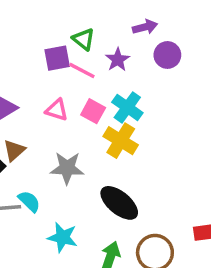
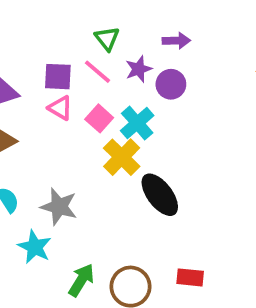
purple circle: (167, 55) -> (171, 84), moved
purple square: (57, 58) -> (58, 77), moved
gray star: (67, 168) -> (59, 207), moved
black ellipse: (119, 203) -> (160, 195), moved

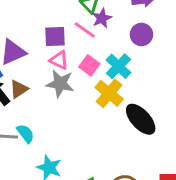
purple star: (139, 69) -> (102, 18), moved
gray star: (59, 207) -> (60, 84), moved

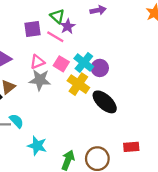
purple circle: (141, 34) -> (100, 68), moved
purple square: (55, 36) -> (33, 29), moved
pink triangle: (59, 60) -> (37, 62), turned -42

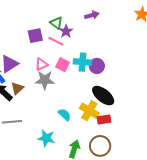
cyan cross: (84, 62) -> (82, 62), turned -30
yellow cross: (78, 84) -> (89, 111), moved
cyan semicircle: (16, 121) -> (65, 115), moved
red rectangle: (131, 147) -> (104, 120), moved

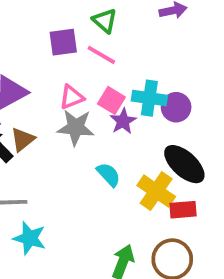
purple star: (66, 31) -> (123, 121), moved
cyan semicircle: (65, 115) -> (109, 175), moved
cyan star: (46, 138) -> (30, 238), moved

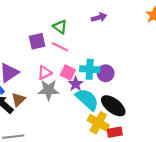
cyan semicircle: (109, 175) -> (87, 99), moved, size x1.6

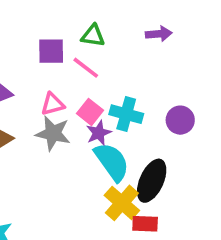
green triangle: (60, 27) -> (93, 36), turned -40
purple circle: (106, 73) -> (180, 120), moved
black ellipse: (113, 106) -> (152, 181), turned 65

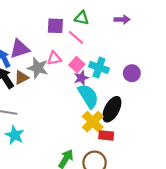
gray star: (53, 133) -> (38, 68), moved

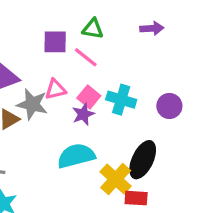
purple star: (81, 78) -> (83, 114), moved
cyan semicircle: (88, 96) -> (76, 156), moved, turned -70

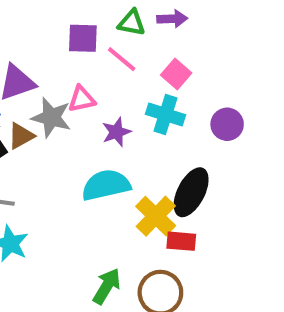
purple arrow: (152, 28) -> (172, 19), moved
pink square: (89, 97) -> (176, 74), moved

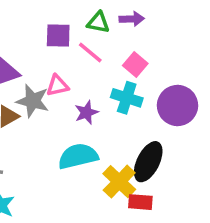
purple circle: (227, 124) -> (177, 105), size x1.5

